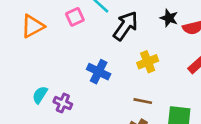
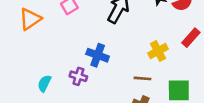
yellow cross: (148, 62) -> (158, 51), moved
purple cross: (63, 103) -> (78, 76), moved

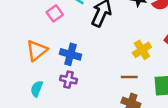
orange triangle: (30, 19) -> (37, 50), moved
blue cross: (98, 55) -> (70, 54), moved

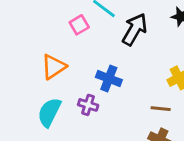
blue cross: (70, 54) -> (109, 79), moved
cyan semicircle: (37, 89) -> (49, 112), size x1.5

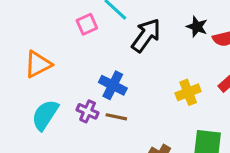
orange triangle: (54, 67) -> (38, 64), moved
brown line: (161, 109) -> (116, 117), moved

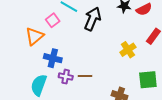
orange triangle: (38, 64) -> (35, 36), moved
blue cross: (113, 85) -> (53, 58), moved

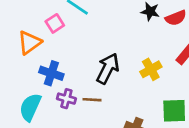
black arrow: (92, 19) -> (108, 69), moved

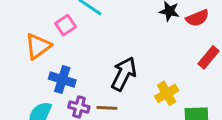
yellow cross: (151, 69) -> (167, 93), moved

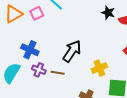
orange triangle: (38, 46) -> (13, 14), moved

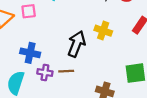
pink square: (37, 13) -> (29, 11), turned 32
yellow cross: (99, 68) -> (103, 31), moved, turned -35

